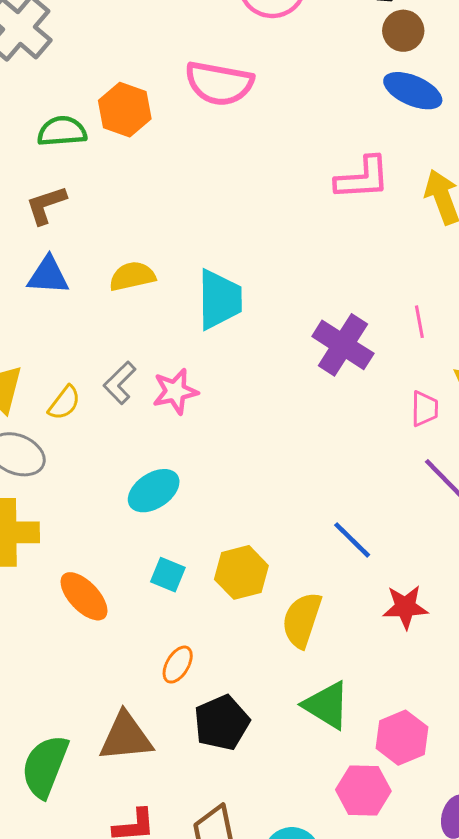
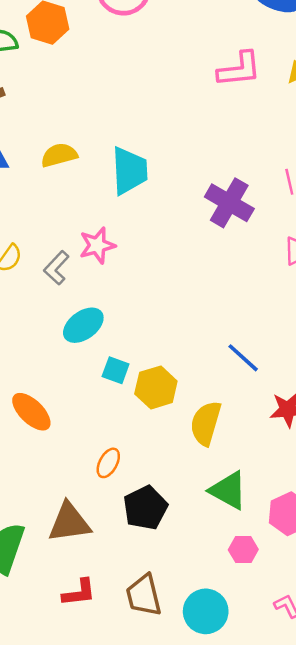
gray L-shape: (120, 383) -> (56, 268), moved
cyan square: (168, 575) -> (116, 370), moved
pink hexagon: (363, 790) -> (243, 550), moved, size x0.7

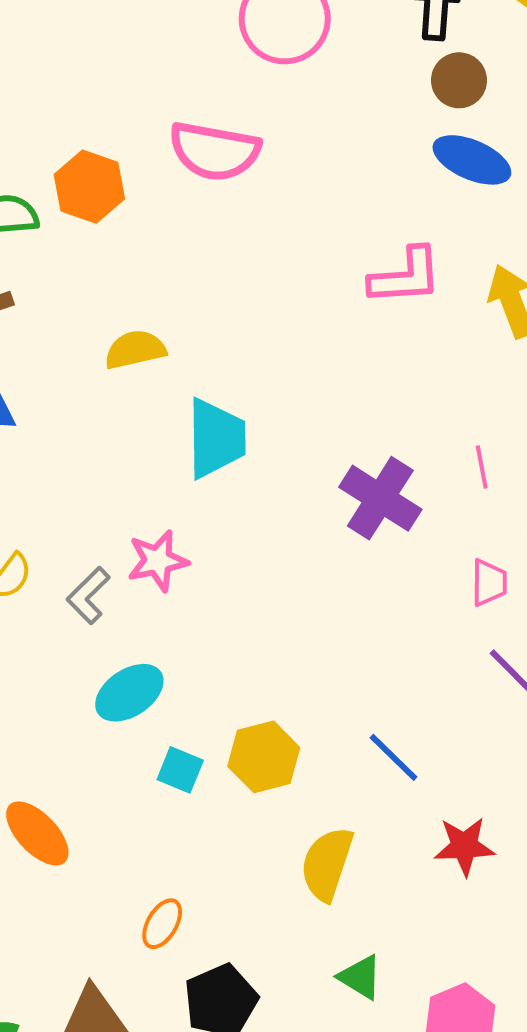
yellow semicircle: (59, 155) -> (135, 350), moved
yellow hexagon: (156, 387) -> (264, 757), moved
green triangle: (228, 490) -> (360, 977), size x0.7

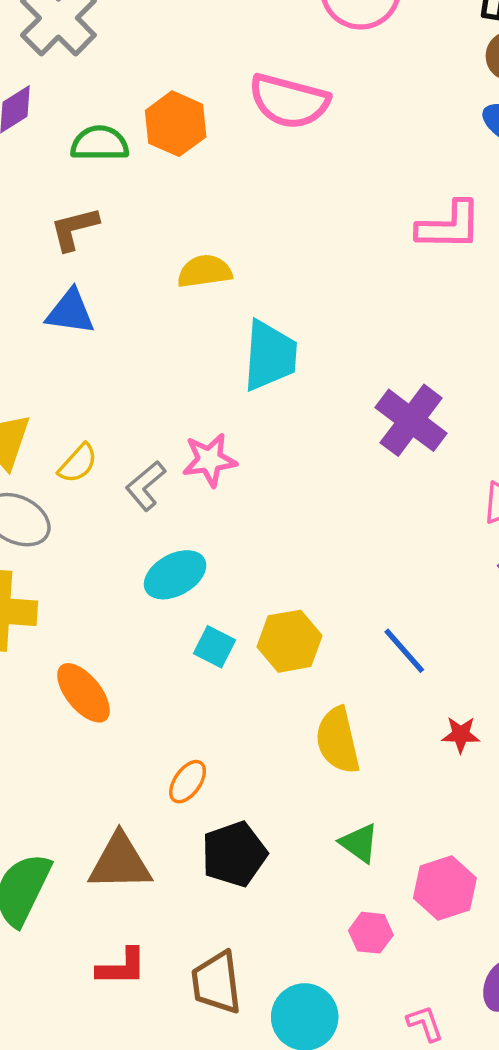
red star: (464, 846) -> (461, 735), size x0.7
yellow semicircle: (327, 864) -> (338, 740), turned -36

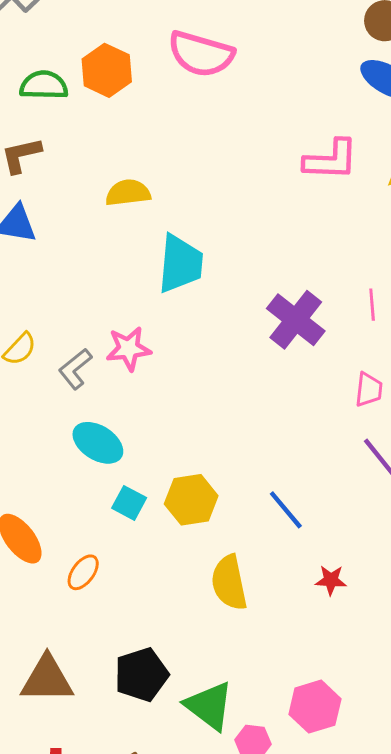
cyan ellipse: (175, 575) -> (98, 443), turned 60
orange ellipse: (188, 782) -> (83, 572), moved
green triangle: (359, 843) -> (209, 706), moved, size x1.5

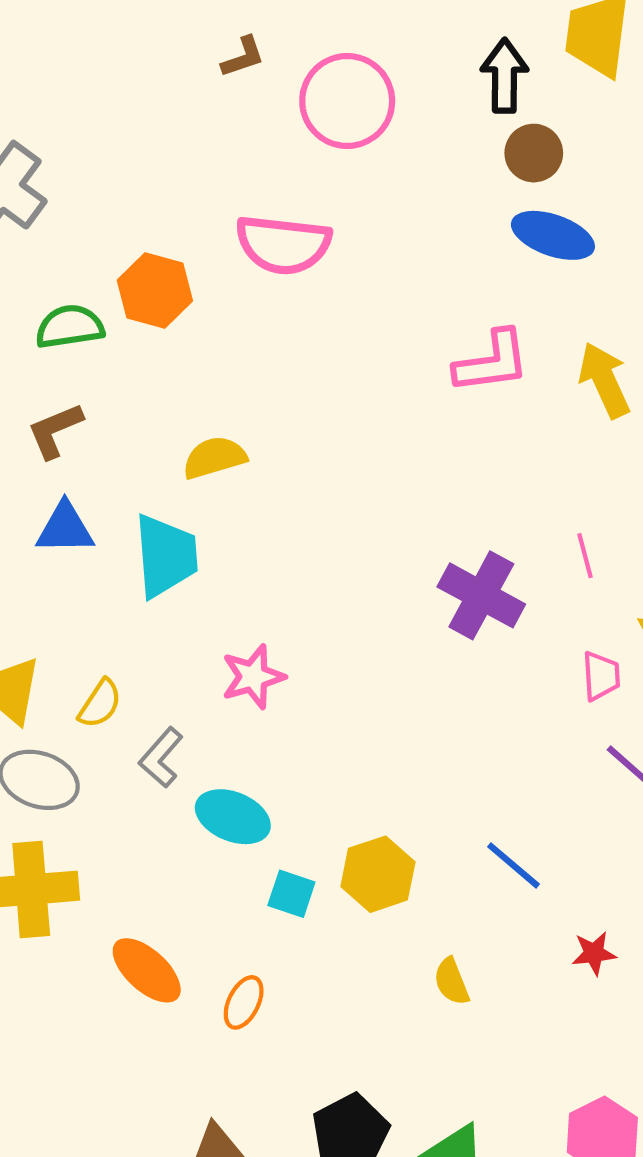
cyan trapezoid: (180, 264) -> (166, 556), moved
gray L-shape: (75, 369) -> (161, 757), moved
yellow semicircle: (229, 583) -> (452, 981), size x0.6

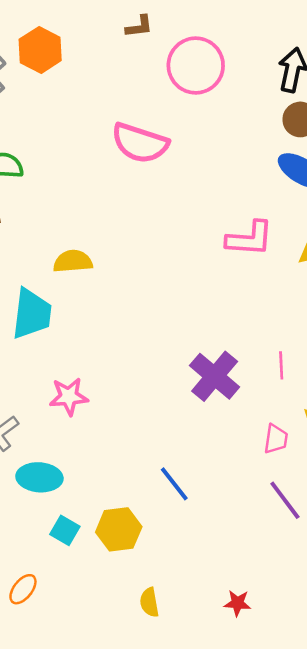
orange hexagon: (155, 290) -> (40, 50), moved
cyan ellipse: (233, 817) -> (39, 477), turned -30
blue line: (513, 865) -> (174, 484), moved

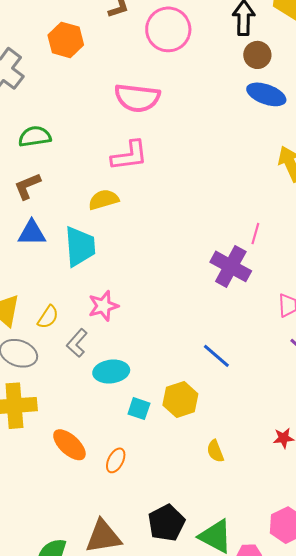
orange hexagon: (40, 50) -> (66, 40), moved
pink L-shape: (250, 239) -> (129, 156), moved
pink line: (281, 365) -> (255, 234), moved, turned 30
pink star: (69, 397) -> (103, 306), moved

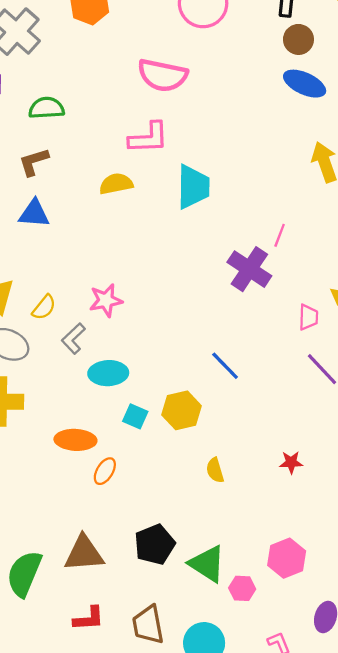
cyan trapezoid: (80, 246) -> (193, 187), moved
orange ellipse: (69, 445) -> (75, 440), moved, turned -45

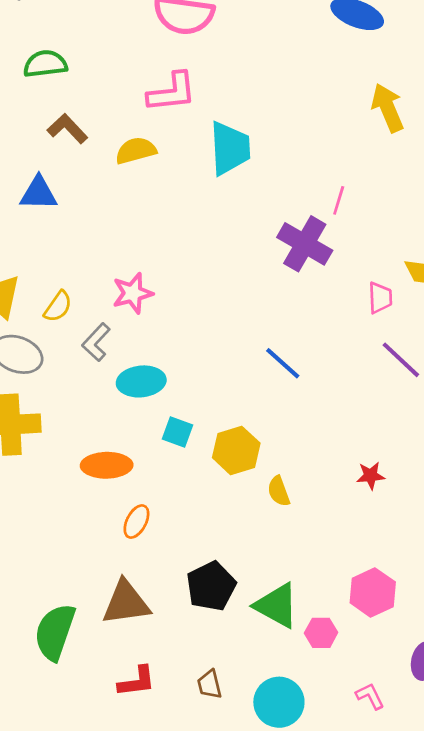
brown L-shape: (34, 162) -> (67, 129), moved, turned 68
yellow hexagon: (182, 410) -> (236, 450), moved
orange ellipse: (105, 471) -> (136, 521), moved
brown trapezoid: (148, 625) -> (209, 684), size x0.6

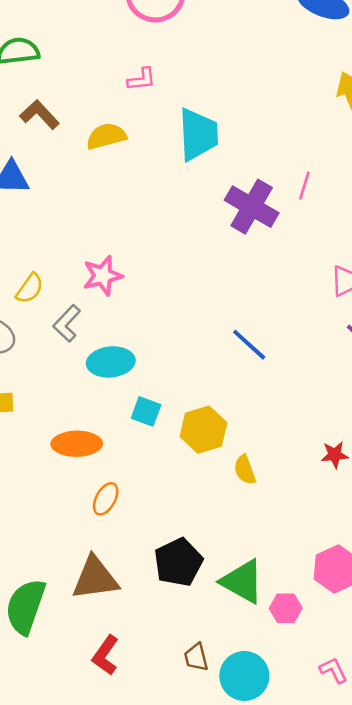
pink L-shape: (172, 92) -> (142, 79), size x0.6
purple cross: (305, 244) -> (252, 207), moved
red L-shape: (137, 681) -> (105, 655), turned 132
brown trapezoid: (209, 684) -> (196, 657), moved

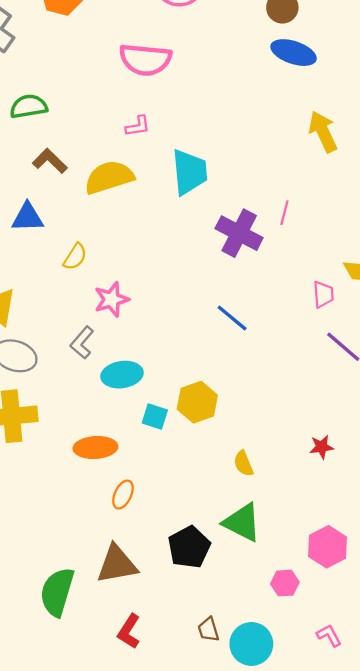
yellow semicircle: (106, 136) -> (109, 177), size x1.4
yellow semicircle: (30, 288) -> (75, 257), moved
blue line: (249, 345) -> (232, 318), moved
yellow hexagon: (203, 430) -> (197, 402), moved
green triangle: (242, 581) -> (242, 522), moved

